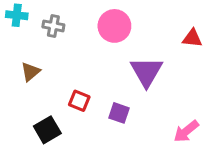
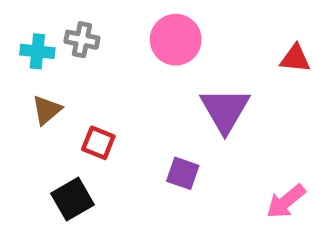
cyan cross: (17, 15) -> (37, 51), moved
red square: (79, 101) -> (98, 143), moved

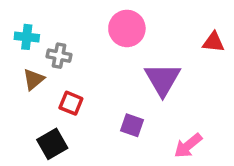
gray cross: (82, 40) -> (59, 56), moved
pink arrow: (286, 201) -> (188, 146), moved

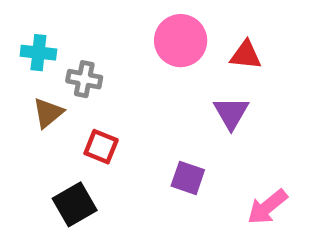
red triangle: (213, 42) -> (246, 55), moved
purple triangle: (163, 79) -> (231, 113), size x0.7

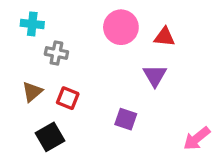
cyan cross: (38, 53) -> (32, 24), moved
brown triangle: (48, 113) -> (32, 92), moved
pink arrow: (267, 207) -> (197, 138), moved

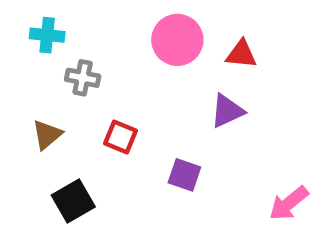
purple triangle: (155, 76) -> (227, 111), turned 35
red square: (68, 98) -> (121, 137), moved

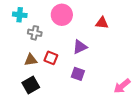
pink circle: (177, 40) -> (62, 15), moved
purple triangle: (227, 111) -> (80, 47), moved
brown triangle: (47, 135) -> (31, 60), moved, turned 32

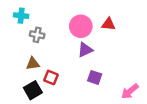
pink circle: (62, 15) -> (81, 26), moved
red square: (51, 58) -> (51, 77), moved
purple square: (78, 74) -> (95, 77), moved

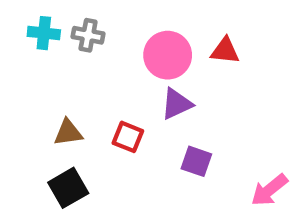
gray cross: (37, 35) -> (88, 35), moved
red square: (51, 77) -> (128, 137), moved

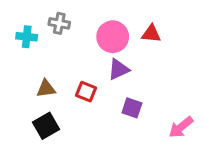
cyan cross: (44, 33) -> (27, 37), moved

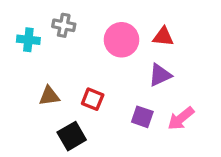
purple triangle: (119, 69) -> (160, 75), moved
black square: (46, 126) -> (72, 136), moved
pink arrow: (181, 127) -> (181, 118), moved

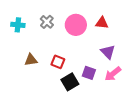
gray cross: (64, 25) -> (47, 22), moved, turned 32
purple triangle: (160, 75) -> (108, 52), moved, turned -49
black square: (72, 136) -> (70, 82), moved

